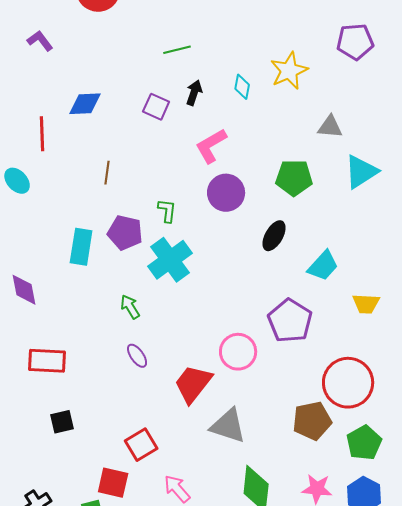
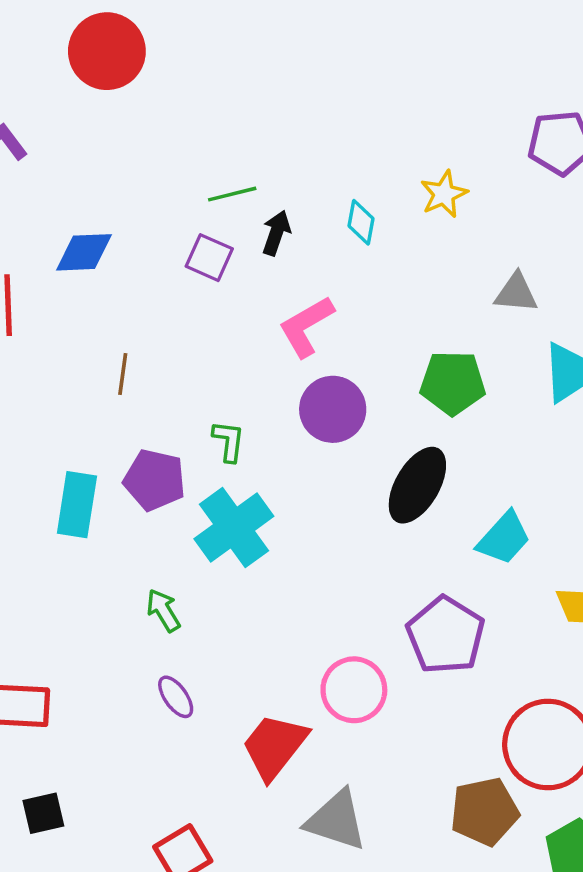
green line: (177, 50) -> (232, 194), moved
yellow star: (289, 71) -> (444, 194), size x0.7
black ellipse: (274, 236) -> (417, 485), size x1.4

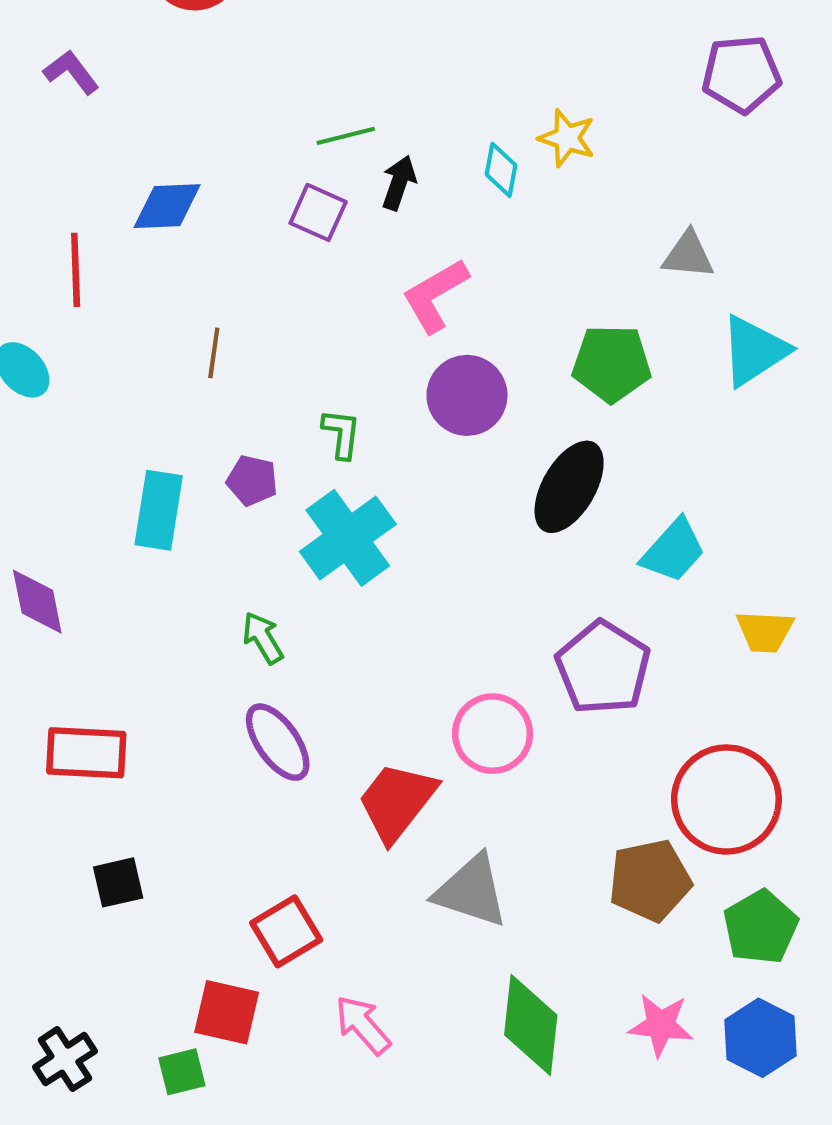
yellow star: (444, 194) -> (567, 138), moved, turned -30
purple pentagon: (155, 480) -> (252, 480), size x0.7
purple ellipse: (176, 697) -> (278, 742), size x1.5

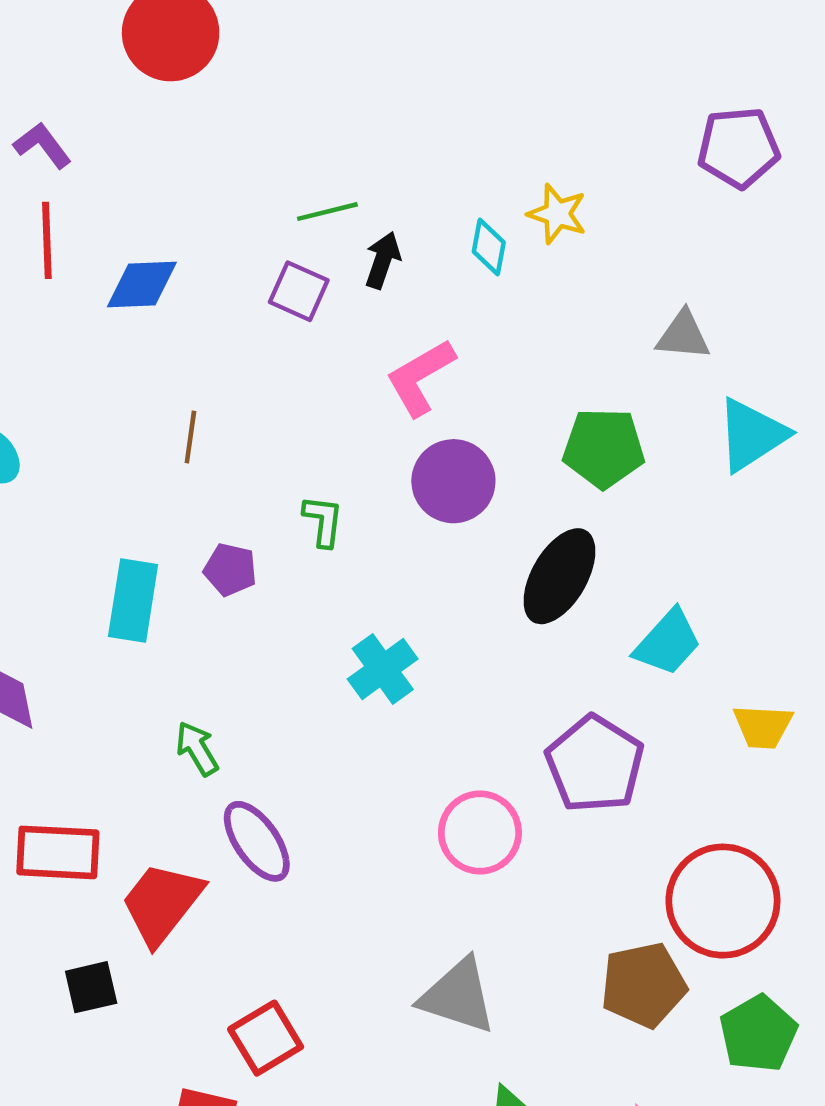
red line: (76, 270) -> (47, 240), moved
cyan cross: (348, 538) -> (383, 669), moved, size x0.7
green arrow: (263, 638) -> (197, 749), moved
red trapezoid: (397, 802) -> (162, 903), moved

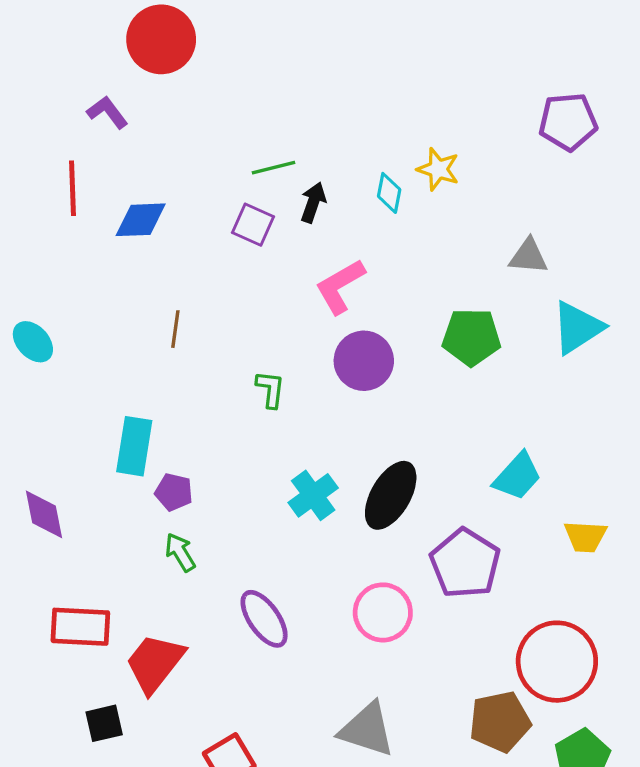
purple L-shape: (42, 145) -> (107, 112), moved
purple pentagon: (230, 570) -> (174, 492), moved
black ellipse: (559, 576) -> (391, 495), moved
purple ellipse: (257, 841) -> (264, 619), moved

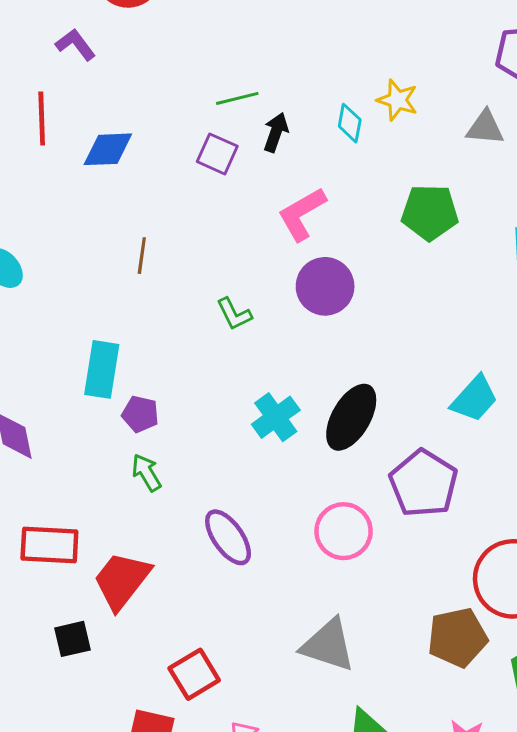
gray triangle: (528, 256) -> (485, 128), moved
green pentagon: (471, 337) -> (430, 212), moved
green L-shape: (270, 389) -> (234, 314), turned 147

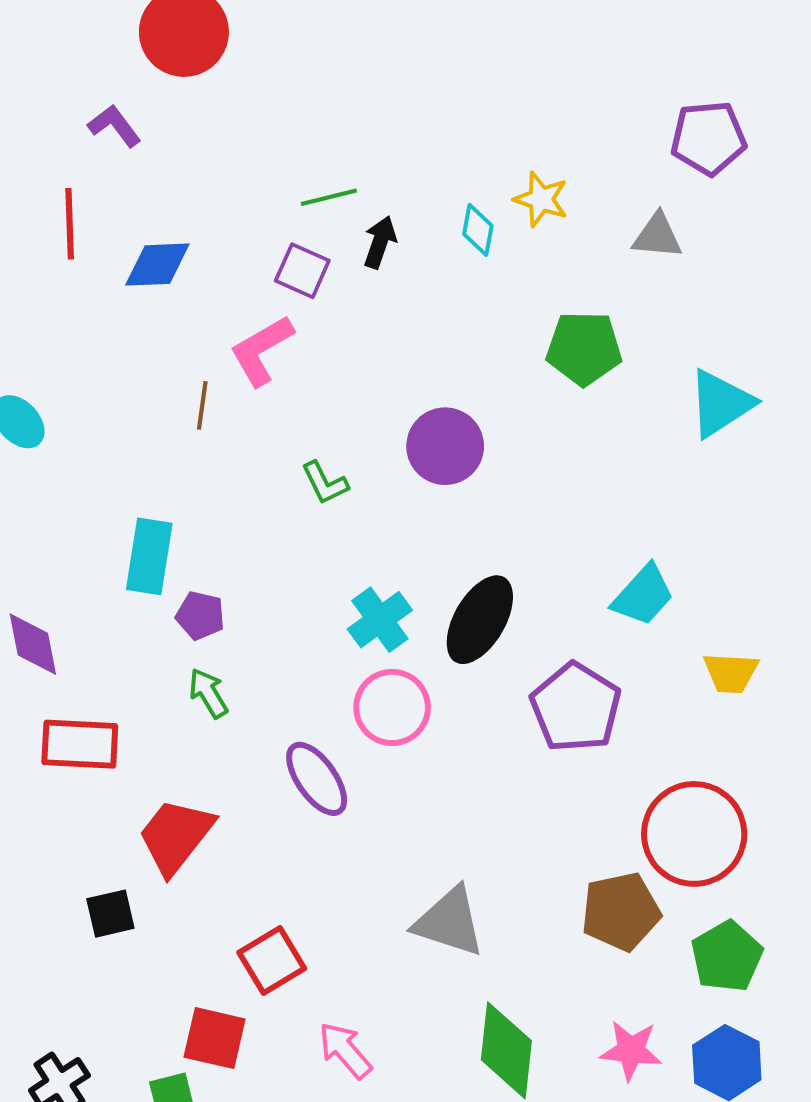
pink L-shape: (302, 214) -> (261, 350), moved
pink circle: (344, 531) -> (392, 707), moved
red rectangle: (49, 545) -> (80, 744), moved

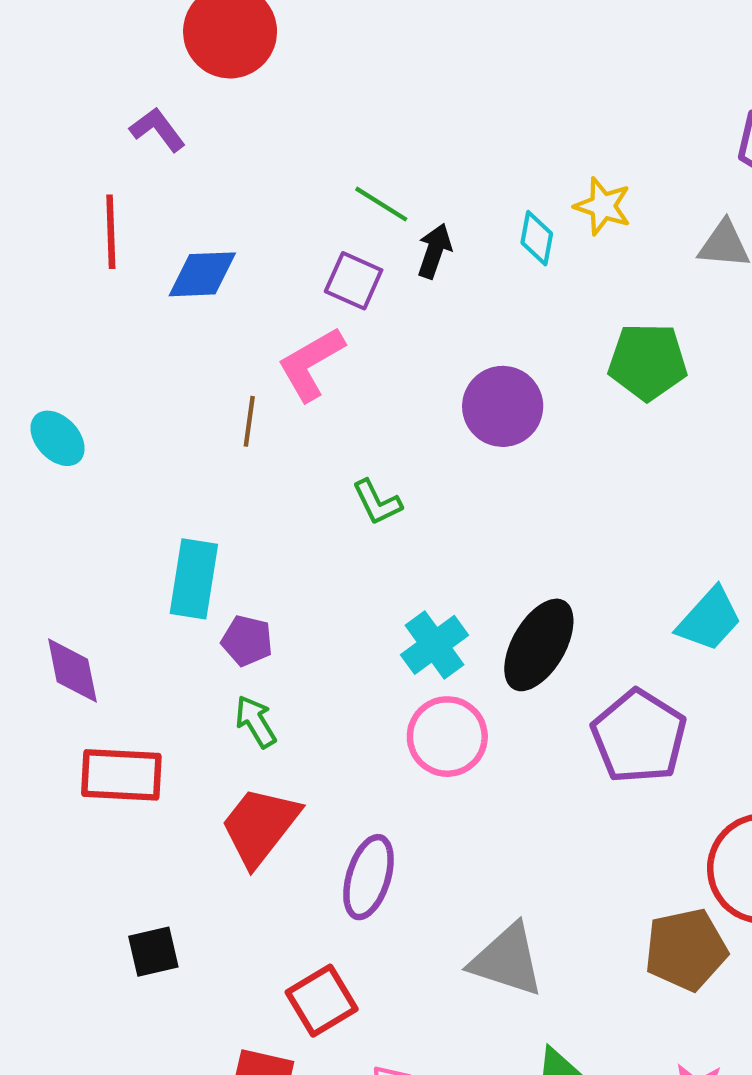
green line: (329, 197) -> (381, 204), turned 46
purple circle: (445, 446) -> (503, 406), moved
purple ellipse: (317, 779) -> (368, 877), moved, turned 52
red trapezoid: (176, 836) -> (260, 826), moved

